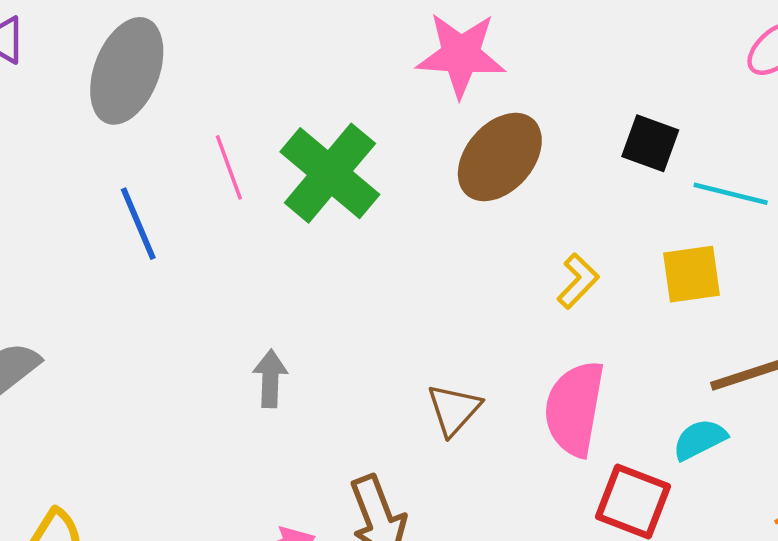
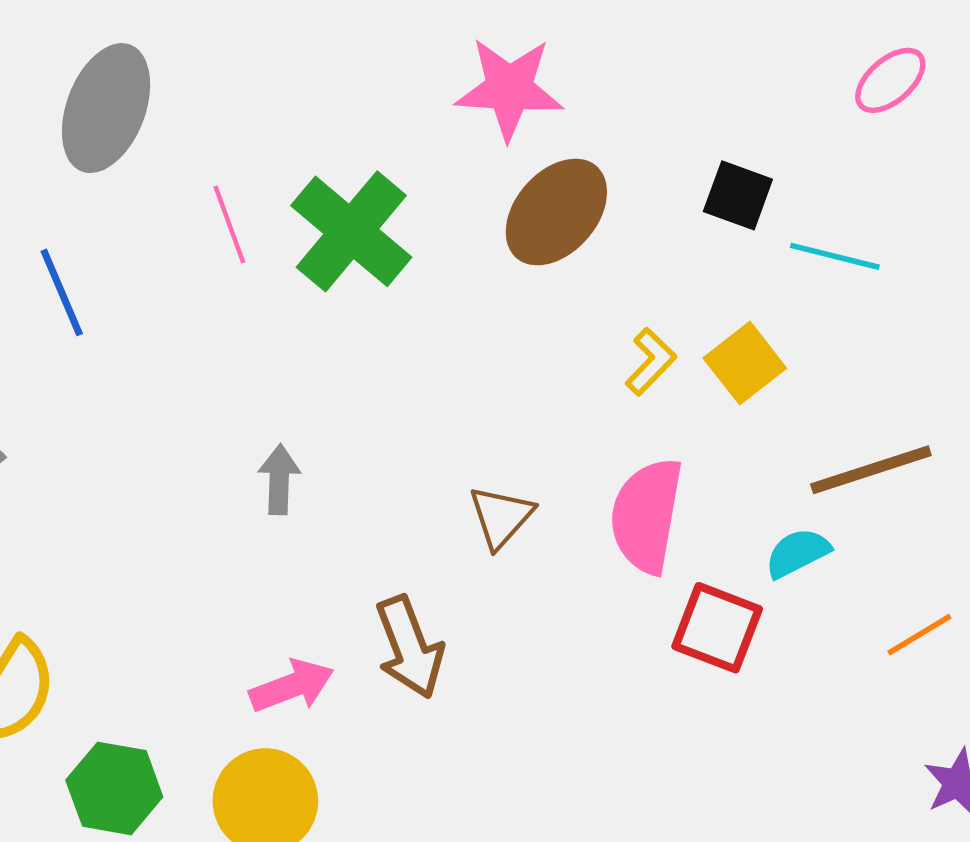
blue line: (138, 224) -> (62, 292), moved
yellow square: (692, 274) -> (745, 363), moved, turned -30

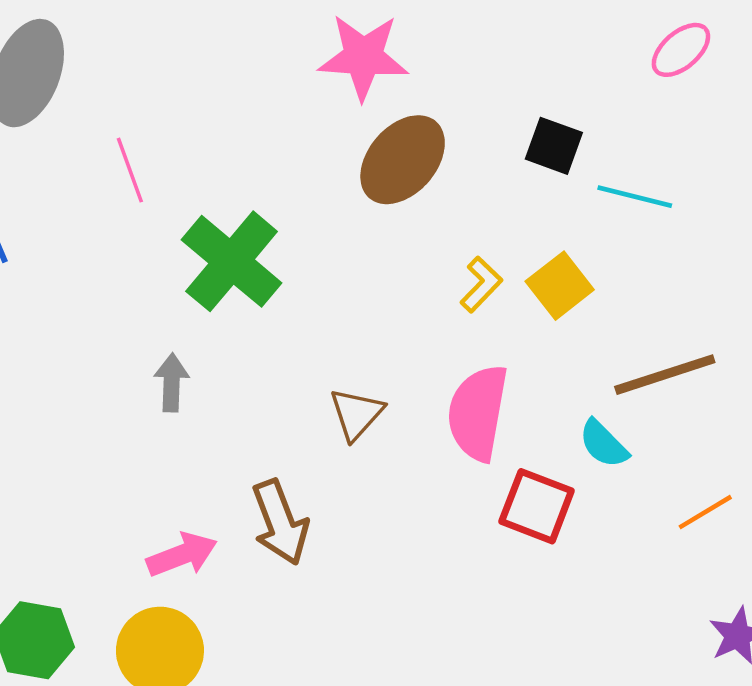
green cross: (351, 231) -> (232, 261), moved
cyan semicircle: (797, 553) -> (604, 444), turned -108

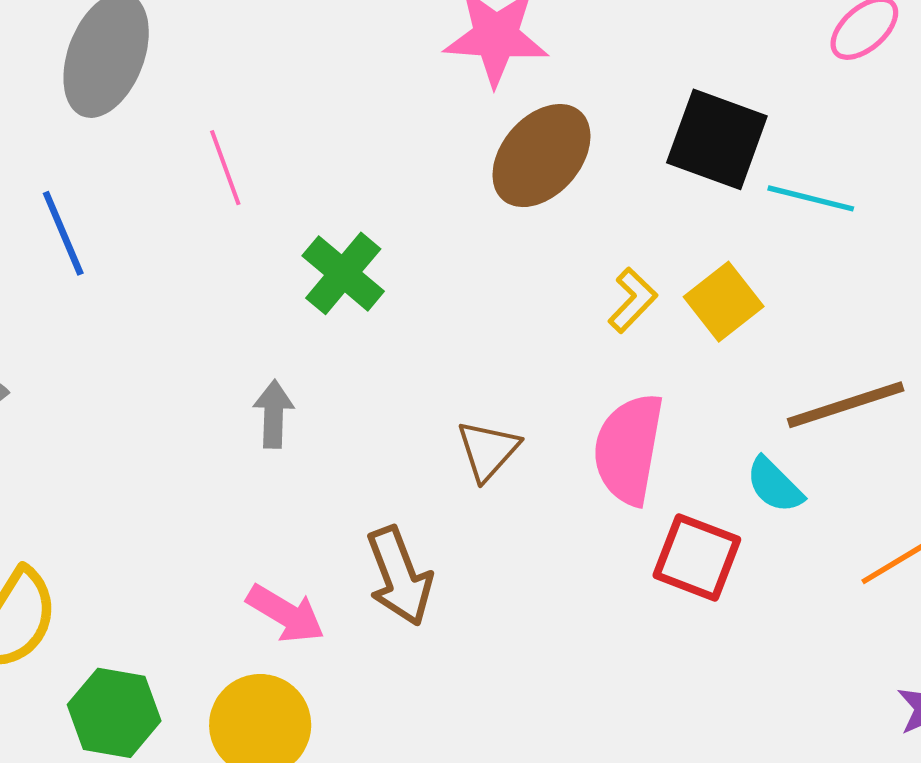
black square: (554, 146) -> (717, 139), size x1.5
green cross: (232, 261) -> (343, 273), size x0.7
pink arrow: (182, 555) -> (286, 614), turned 52

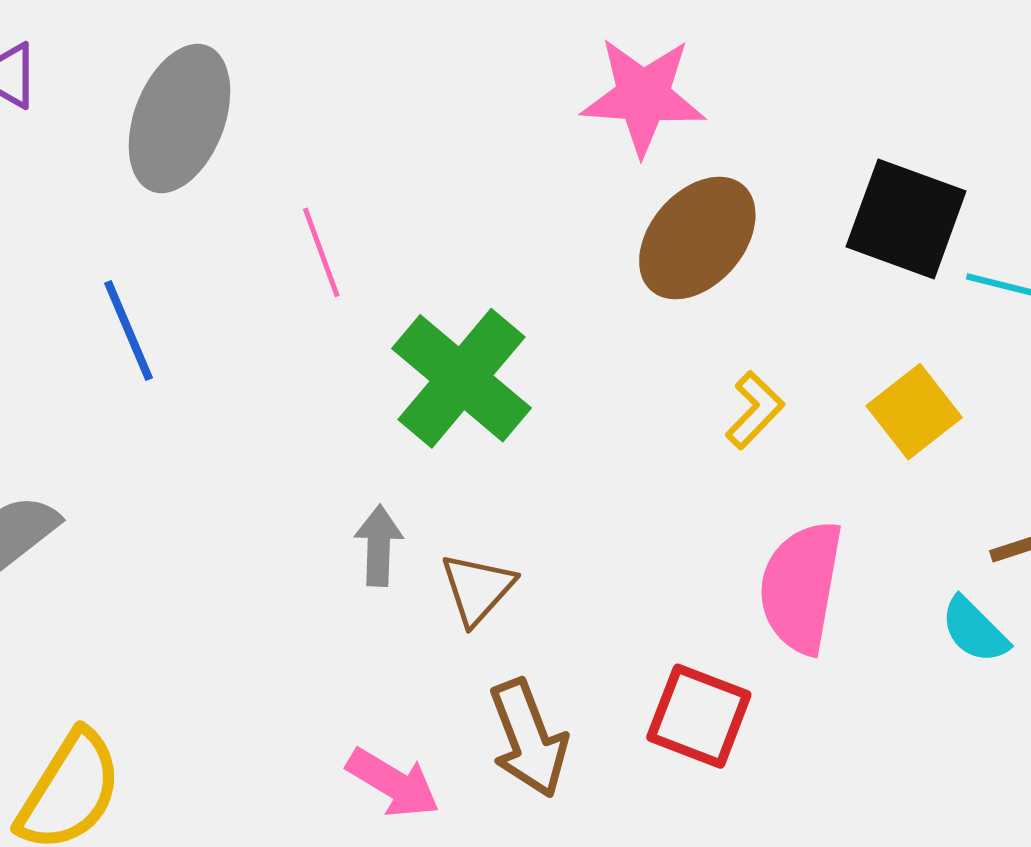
green cross: (343, 273) -> (462, 378), size x1.4
yellow L-shape: (633, 300) -> (755, 410), moved
brown triangle: (488, 450) -> (477, 589), moved
red square: (697, 557) -> (699, 716), moved

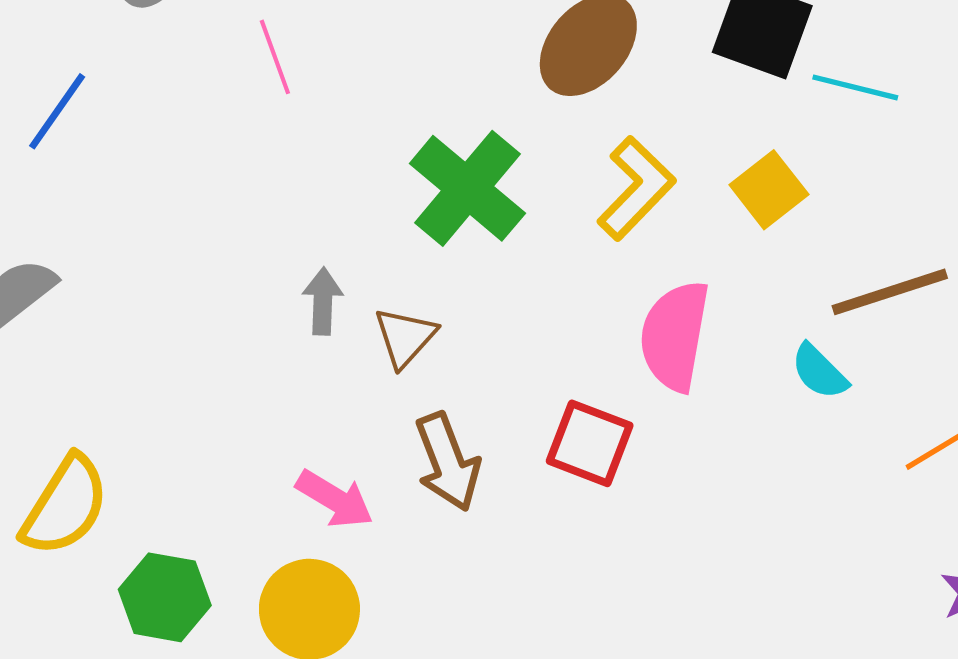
blue line: (128, 330) -> (57, 111), moved, turned 58
green cross: (462, 378) -> (467, 188), moved
yellow L-shape: (755, 410) -> (636, 188), size x1.6

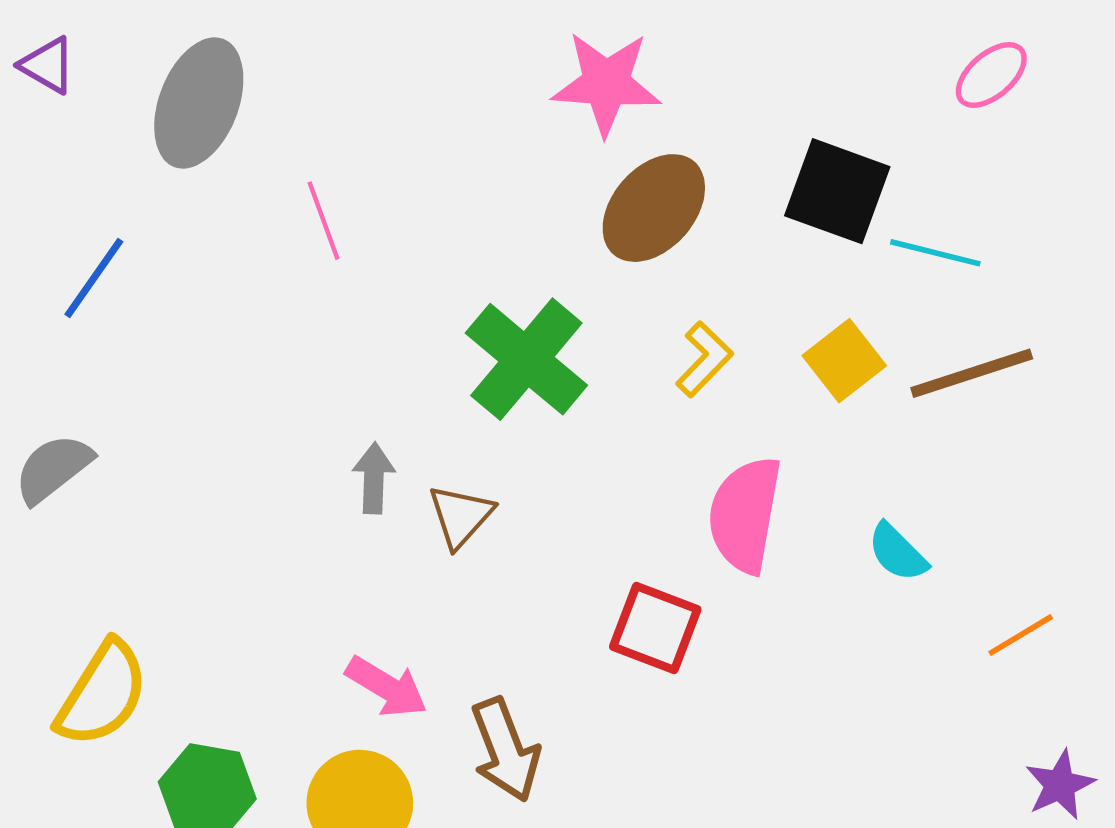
yellow L-shape: (636, 188) -> (704, 359), size x0.7
brown line: (890, 292) -> (972, 373), moved
brown arrow: (448, 462) -> (505, 750), moved

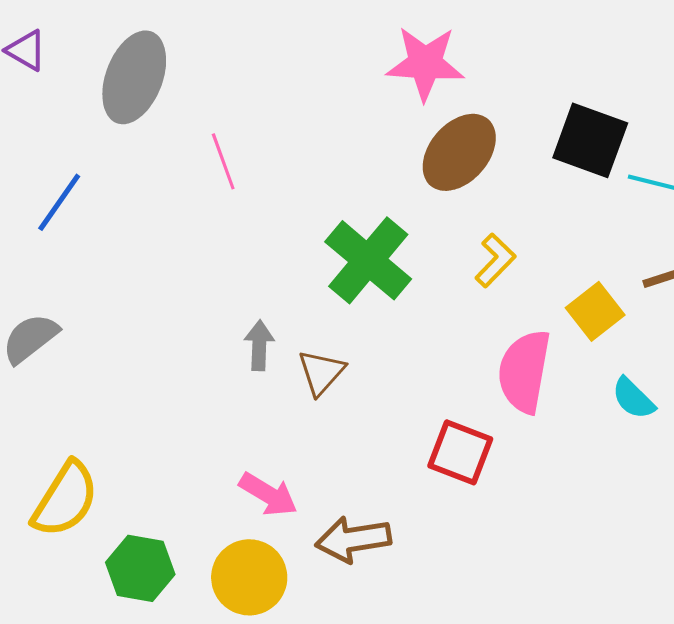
yellow square: (844, 361) -> (595, 311), moved
brown arrow: (505, 750) -> (353, 539), turned 102

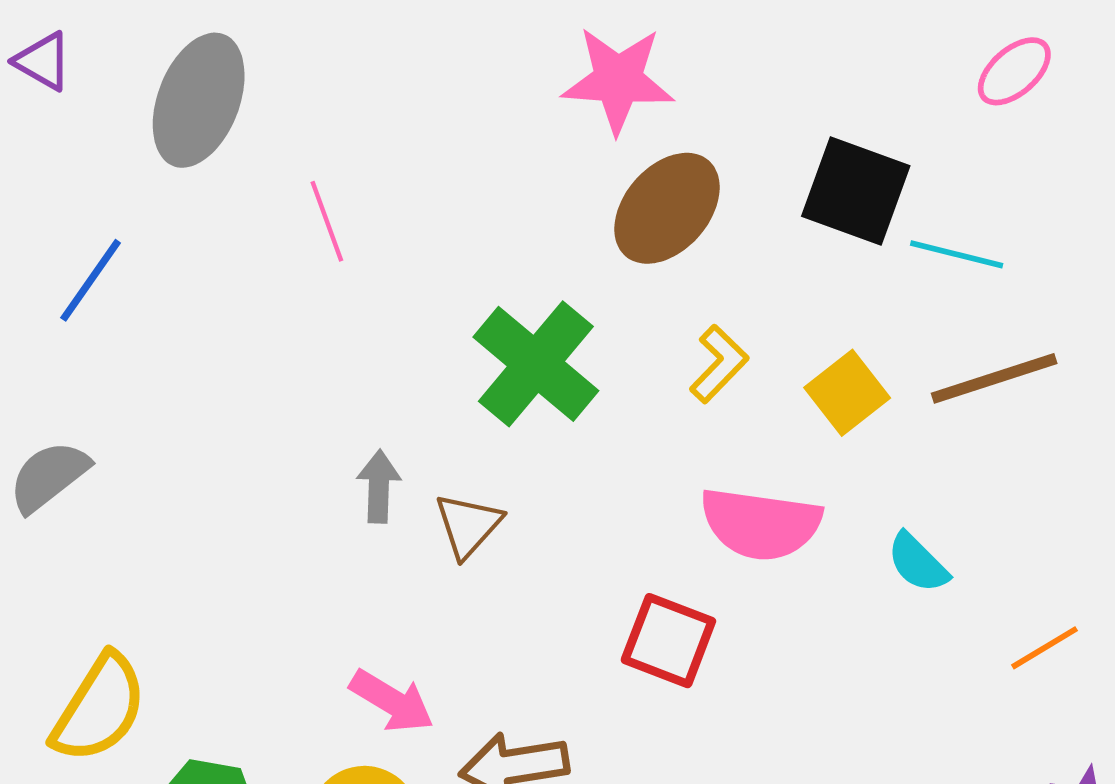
yellow square: (595, 311) -> (847, 393), moved
pink semicircle: (524, 371) -> (761, 524), turned -92

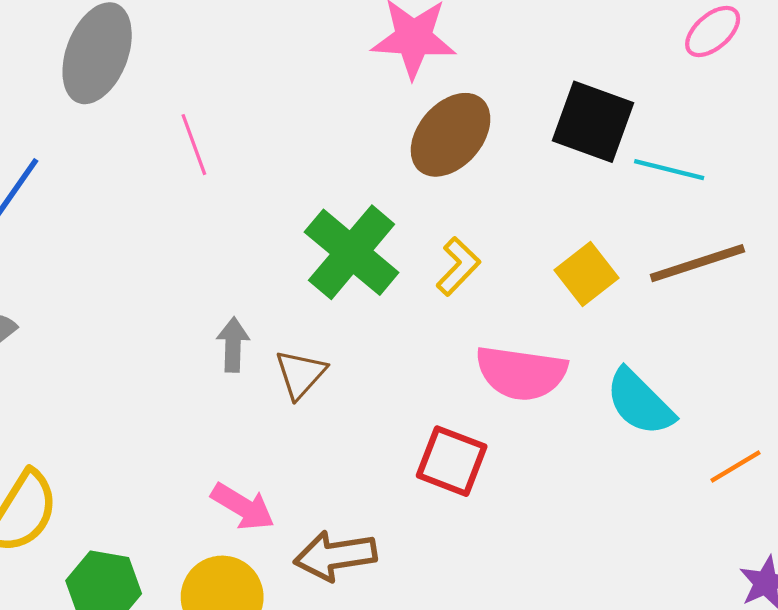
yellow L-shape: (719, 364) -> (458, 266), moved
cyan semicircle: (918, 563) -> (640, 402), size x1.5

